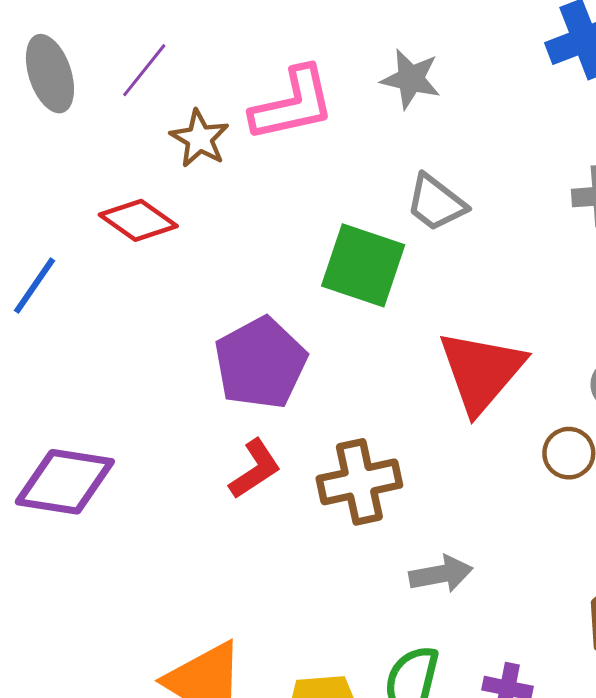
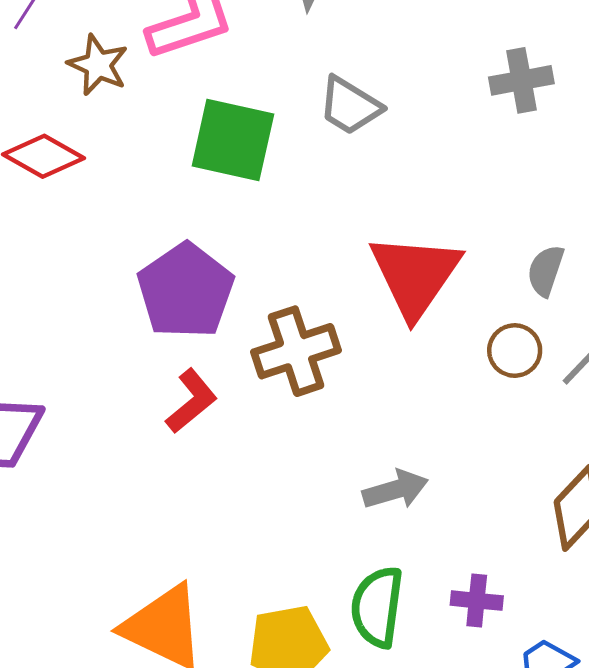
green square: (363, 265) -> (233, 140), moved
brown cross: (359, 482) -> (296, 351), moved

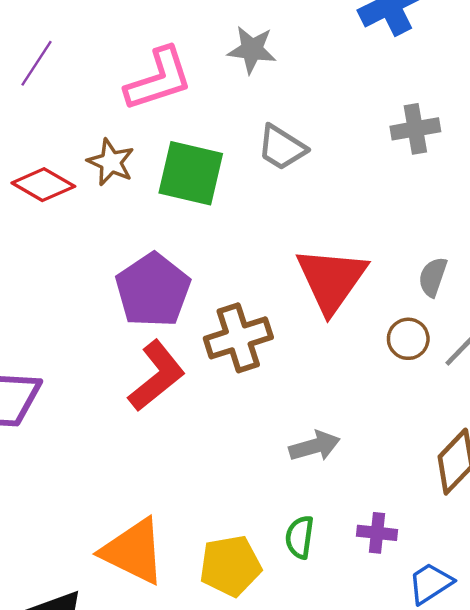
brown star: (98, 65) -> (111, 162), moved
red L-shape: (191, 401) -> (157, 376), size x1.4
green semicircle: (377, 607) -> (300, 537), size x0.7

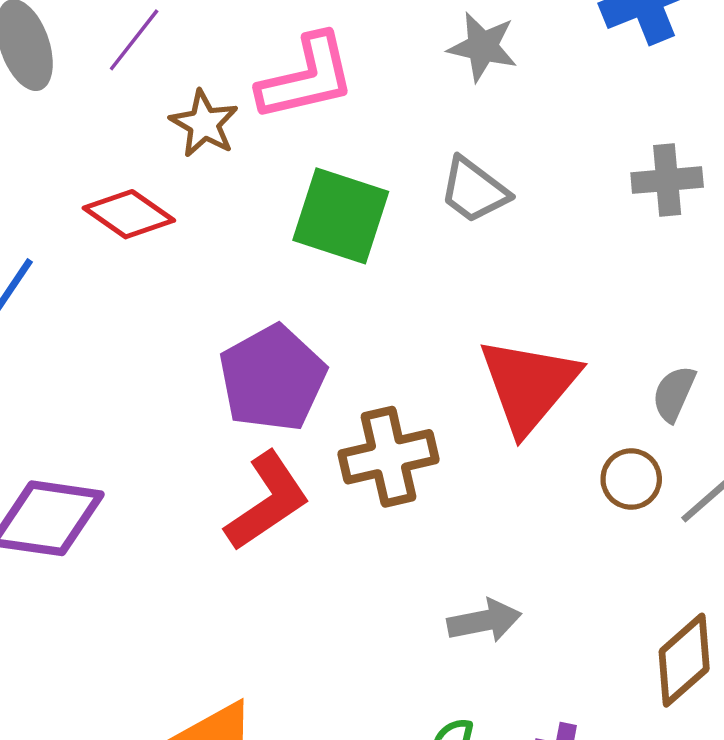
gray star: (252, 50) -> (483, 47), moved
brown star: (111, 162) -> (204, 124), moved

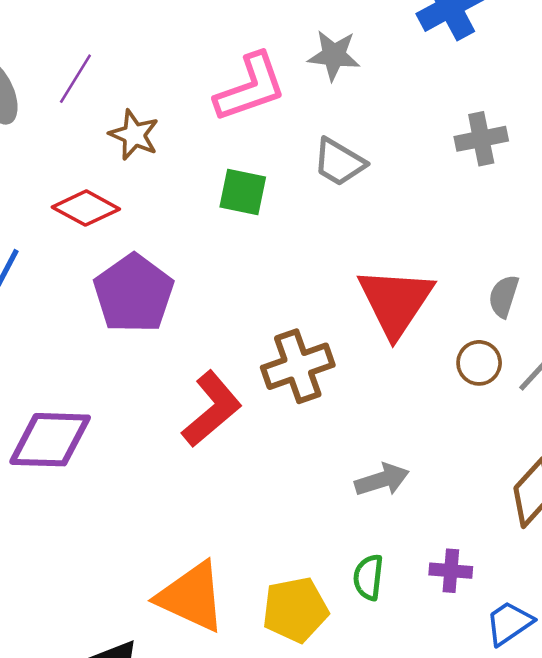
pink L-shape: (307, 78) -> (250, 88), moved
green square: (341, 216) -> (243, 192), size x0.7
purple pentagon: (272, 378) -> (134, 294), moved

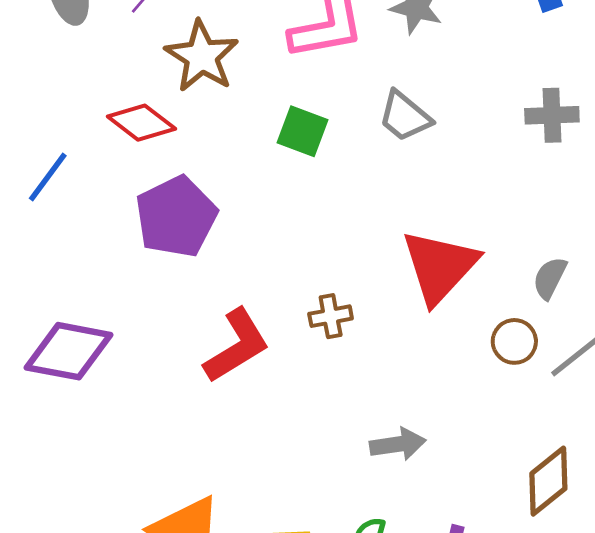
brown star: (134, 135) -> (202, 56), size x1.4
brown cross: (298, 366) -> (331, 316), size x0.6

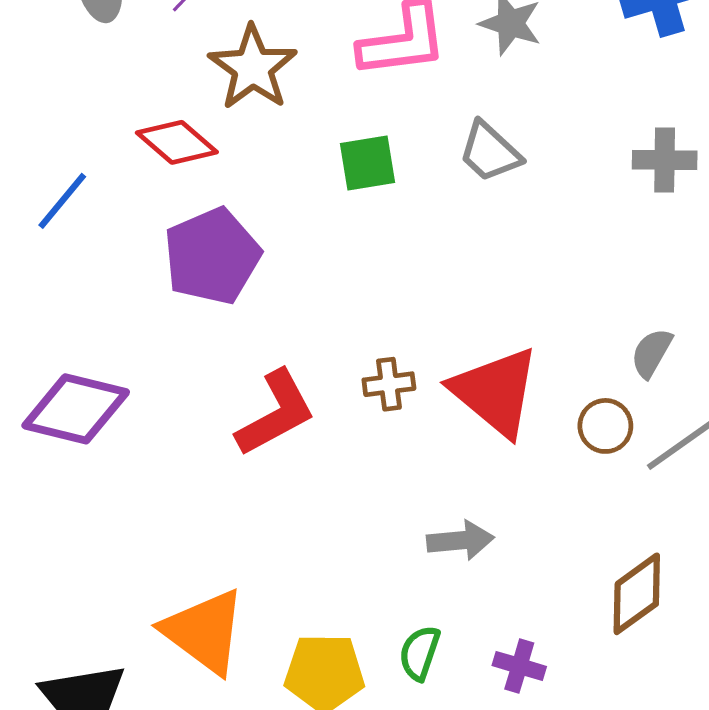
green square: (302, 131) -> (368, 163), turned -33
red triangle: (440, 266) -> (495, 392), moved, turned -36

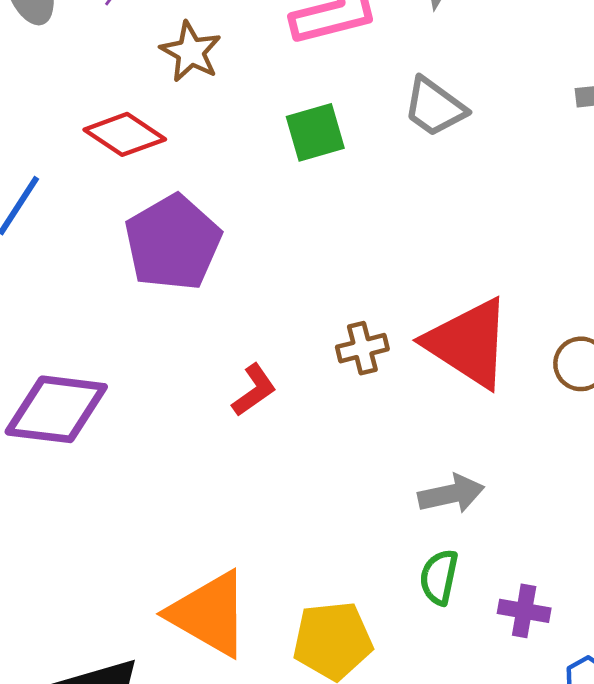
brown star: (253, 68) -> (191, 52), size x0.7
red L-shape: (276, 413) -> (254, 390), size x0.6
green semicircle: (420, 653) -> (439, 577), moved

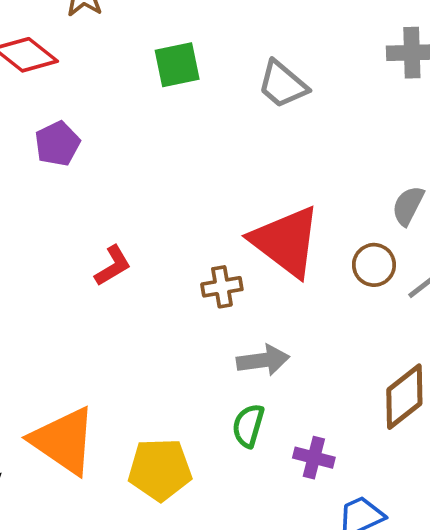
gray trapezoid: (435, 107) -> (283, 84), moved
purple pentagon: (173, 243) -> (57, 144), size x0.6
brown cross: (362, 348) -> (222, 287), moved

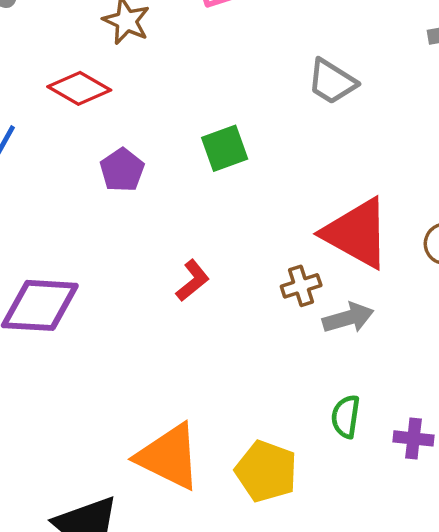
green square: (177, 65) -> (225, 148), moved
gray arrow: (263, 360) -> (348, 318), moved
yellow pentagon: (160, 470) -> (266, 471), turned 30

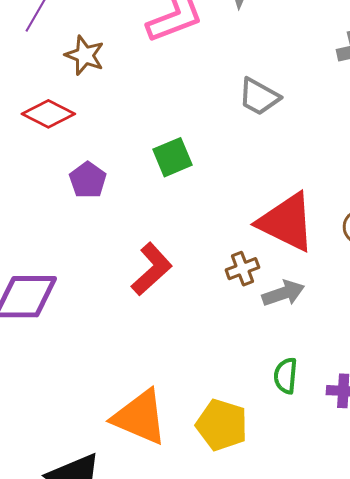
red L-shape: (193, 281) -> (152, 269), size x1.5

